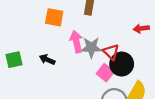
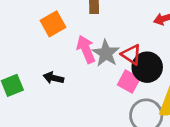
orange square: (54, 17) -> (53, 24), turned -30
gray star: (91, 48) -> (106, 53), turned -30

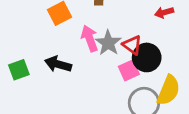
black arrow: (53, 78) -> (58, 64), size x1.4
pink square: (129, 82) -> (129, 70), turned 35

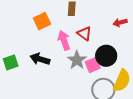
gray star: (108, 43) -> (77, 60), moved
red triangle: (132, 45) -> (84, 34), moved

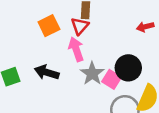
red triangle: (84, 34) -> (80, 26), moved, turned 35
pink square: (93, 65) -> (112, 79), turned -35

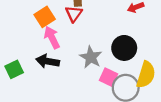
pink arrow: (76, 49) -> (52, 37), moved
pink square: (112, 79) -> (109, 77), moved

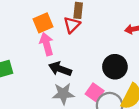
gray star: (91, 57) -> (63, 94), moved, turned 30
black arrow: (48, 61) -> (60, 69), moved

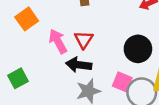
orange square: (43, 23) -> (27, 19), moved
red triangle: (72, 25) -> (84, 40), moved

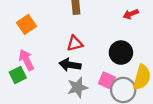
red triangle: (84, 40) -> (75, 43), turned 42
pink arrow: (58, 41) -> (26, 60), moved

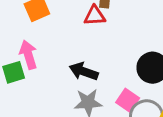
red triangle: (75, 43) -> (95, 16), moved

